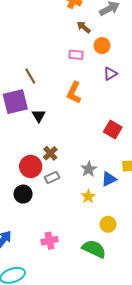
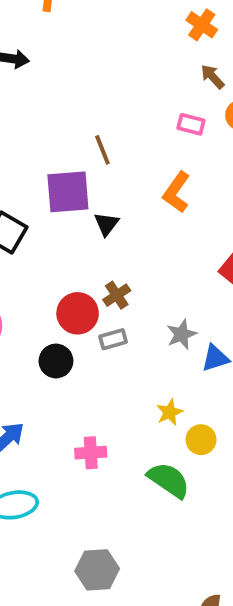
yellow star: (88, 196) -> (170, 412), moved

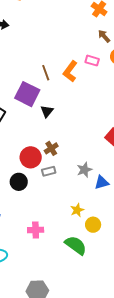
purple square: (68, 192) -> (27, 94), turned 30
orange L-shape: (176, 192) -> (70, 71), moved

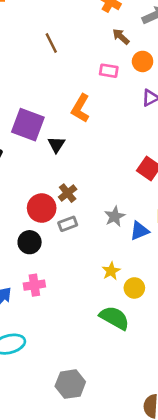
orange L-shape: (70, 71) -> (81, 108), moved
brown line: (46, 73) -> (51, 43), moved
pink cross: (36, 230) -> (34, 285), moved

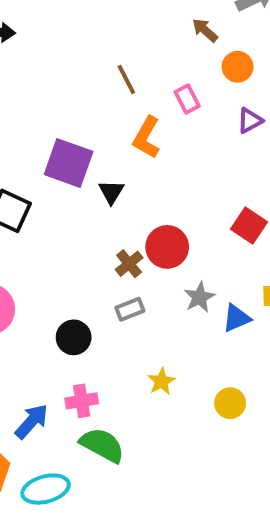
brown line: (51, 43) -> (126, 79), moved
pink rectangle: (109, 71) -> (187, 99), moved, turned 54
red circle: (42, 208) -> (167, 247), moved
yellow star: (111, 271) -> (161, 381), moved
green semicircle: (114, 318) -> (102, 445), moved

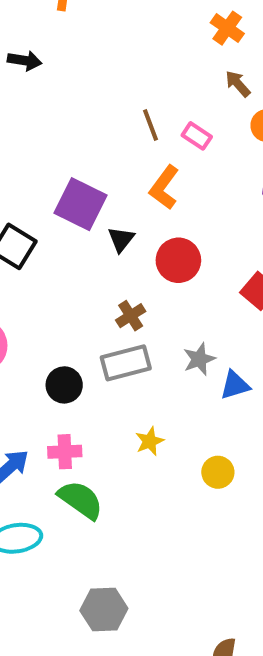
pink rectangle: (187, 99) -> (197, 136), moved, turned -36
red circle: (167, 247) -> (178, 260), moved
gray rectangle: (130, 309) -> (126, 363), size x1.6

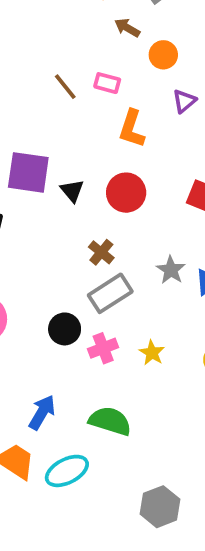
orange L-shape: (164, 187) -> (132, 129), moved
pink cross: (65, 452) -> (103, 348), moved

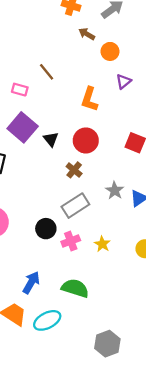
pink rectangle: (107, 83) -> (20, 90), moved
purple square: (28, 172) -> (23, 127), turned 32
brown cross: (101, 252) -> (74, 170), moved

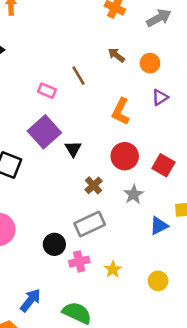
brown arrow: (87, 34) -> (116, 55), moved
red circle: (86, 140) -> (125, 156), moved
gray star: (115, 191) -> (134, 194), moved

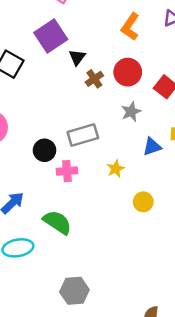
brown cross: (94, 185) -> (94, 79), moved
yellow star: (113, 269) -> (116, 169), moved

